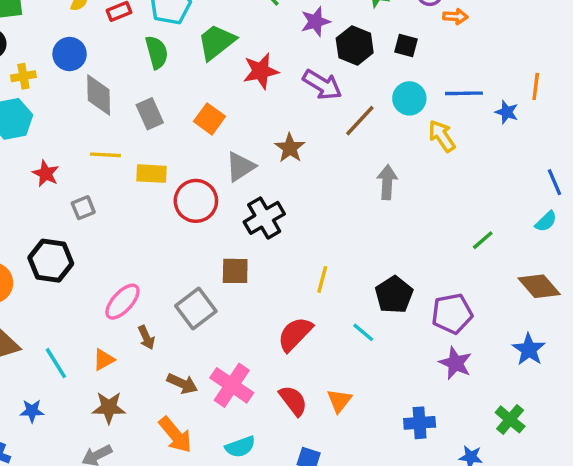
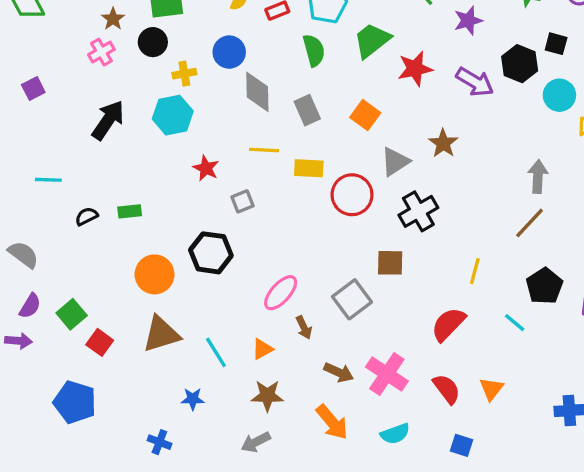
black hexagon: (355, 45) -> (520, 64), moved
brown line: (360, 121) -> (530, 223), moved

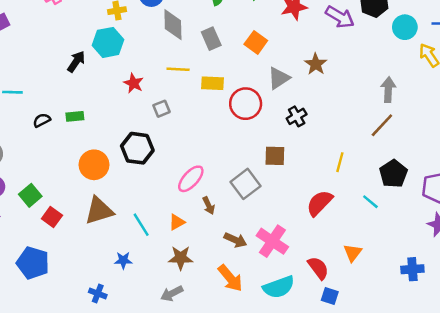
black arrow: (108, 120) -> (76, 62), moved, size x0.7
black cross: (418, 211) -> (297, 116), size x0.7
red semicircle: (447, 389) -> (318, 268), moved
cyan semicircle: (395, 434) -> (279, 287), size x1.4

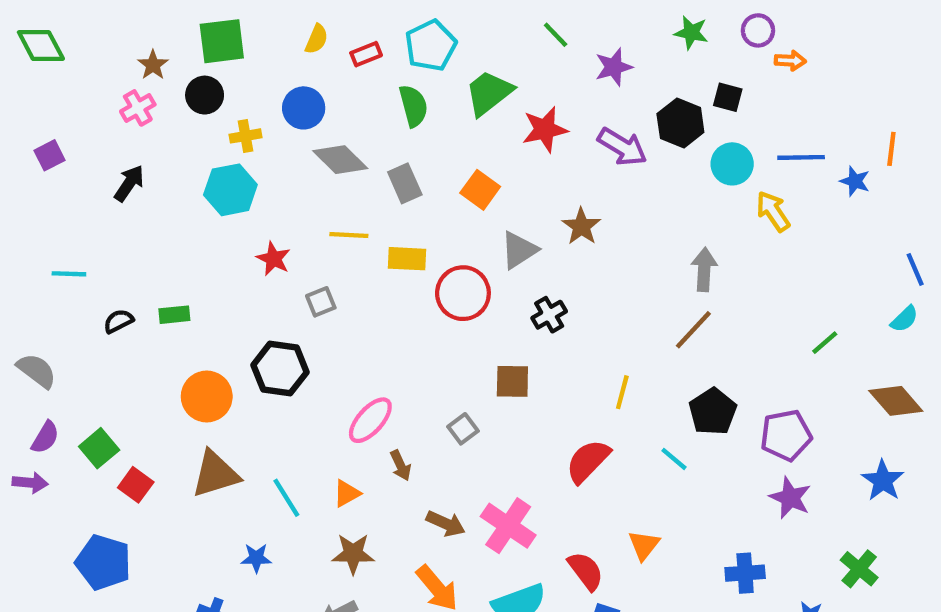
gray diamond: (173, 25) -> (340, 160), turned -44
black arrow: (76, 62) -> (129, 183), moved
gray square: (246, 184) -> (463, 429), size x0.6

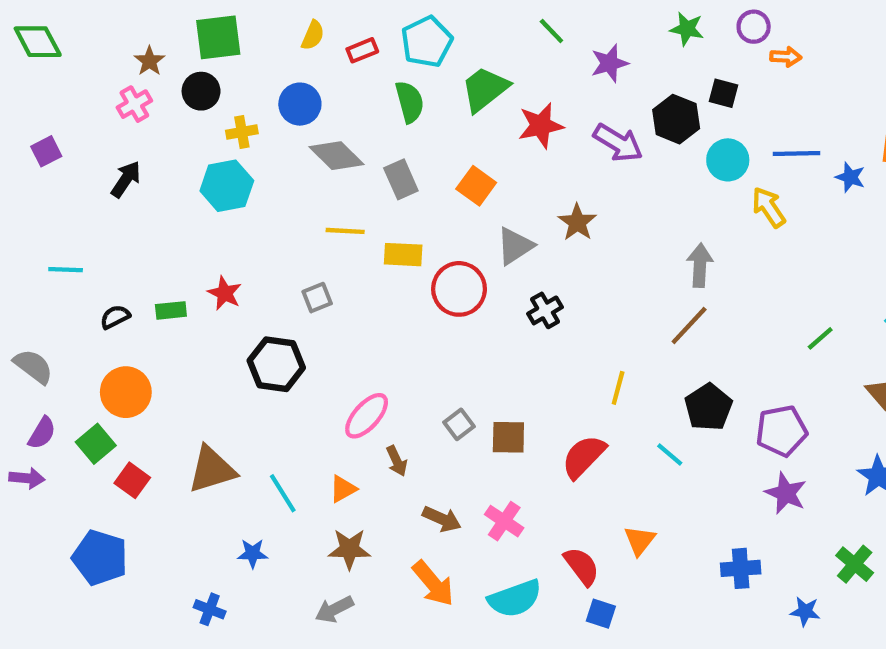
red star: (273, 259) -> (225, 293), moved
brown square: (512, 381) -> (508, 437), moved
orange circle: (207, 397) -> (126, 392), moved
pink cross: (508, 526) -> (504, 521), size x0.7

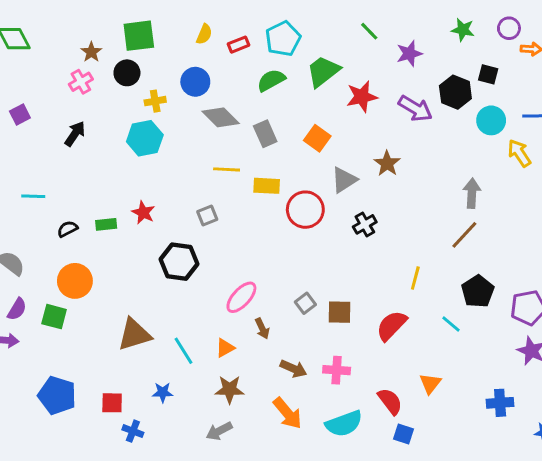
green semicircle: (410, 102) -> (271, 80), turned -104
green square: (96, 444) -> (54, 317), turned -35
red square: (132, 480) -> (112, 403), moved, turned -35
pink cross: (504, 521) -> (337, 370), turned -30

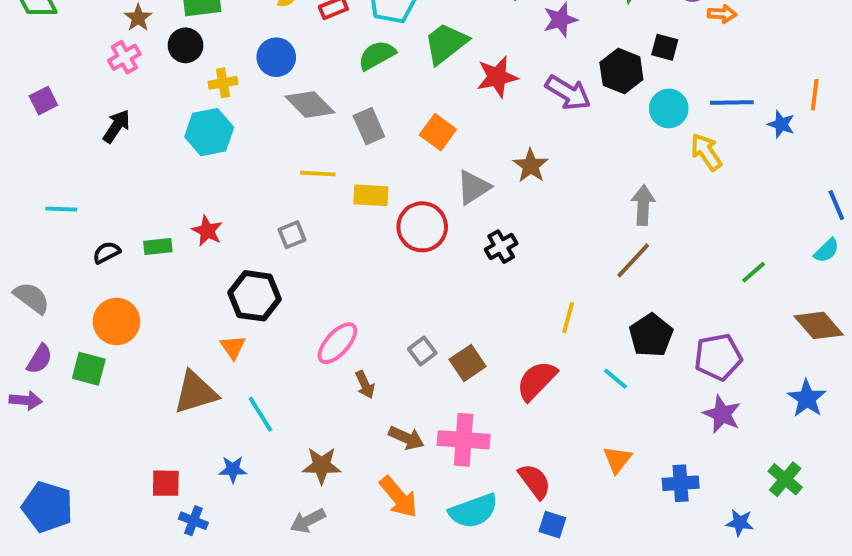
brown square: (340, 312) -> (468, 363), turned -35
orange triangle: (225, 348) -> (233, 347), moved, turned -36
pink cross: (337, 370) -> (464, 440), size x1.4
orange triangle: (430, 383) -> (617, 460), moved
blue pentagon: (57, 395) -> (47, 507), moved

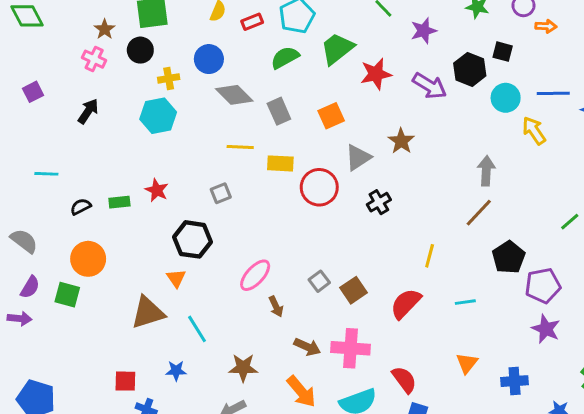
pink cross: (124, 57) -> (94, 59), turned -35
orange square: (438, 132) -> (331, 116), turned 30
black pentagon: (651, 335) -> (509, 257), moved
cyan line: (615, 379) -> (465, 302), turned -48

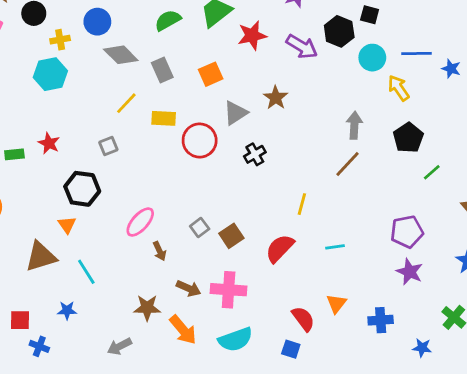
yellow line: (240, 147) -> (126, 103), turned -50
black pentagon: (509, 257) -> (408, 138), moved
brown star: (243, 368) -> (147, 308), moved
red semicircle: (404, 380) -> (303, 319), moved

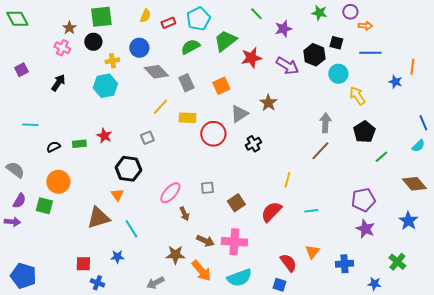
blue line: (417, 53) -> (370, 53), moved
gray square: (200, 228) -> (207, 188), moved, turned 32

